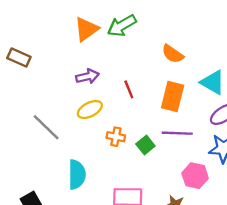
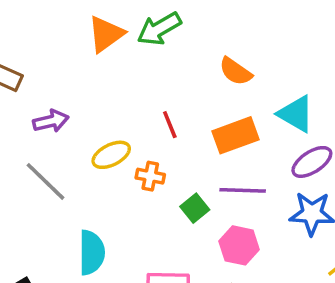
purple arrow: (87, 76) -> (51, 121), moved
orange rectangle: (173, 97) -> (236, 135), turned 56
orange cross: (116, 137) -> (150, 176), moved
pink hexagon: (195, 176) -> (239, 245), moved

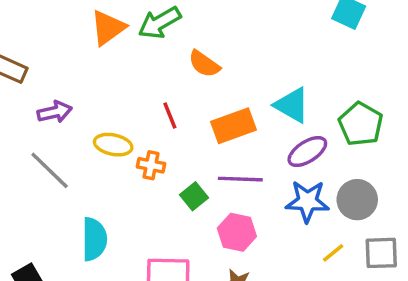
orange semicircle: (236, 71) -> (204, 64), moved
yellow ellipse: (111, 155) -> (113, 145), turned 39

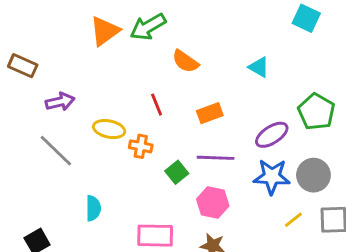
cyan triangle: (292, 105) -> (259, 67), moved, size x0.7
orange rectangle: (233, 126) -> (210, 113), size x0.7
cyan semicircle: (94, 239) -> (93, 208), size x0.7

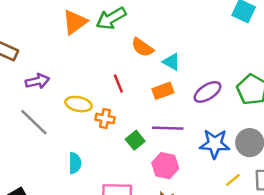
cyan triangle: (259, 67) -> (171, 62), moved
purple ellipse: (272, 135) -> (208, 92), moved
cyan semicircle: (93, 208) -> (75, 163), moved

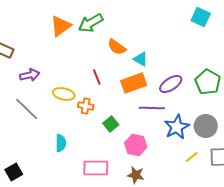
orange rectangle: (163, 91) -> (134, 83), size x1.4
purple line: (168, 128) -> (152, 108), moved
blue star: (215, 144) -> (177, 127), turned -30

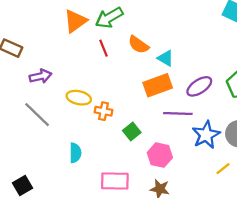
red line: (97, 77) -> (104, 48), moved

